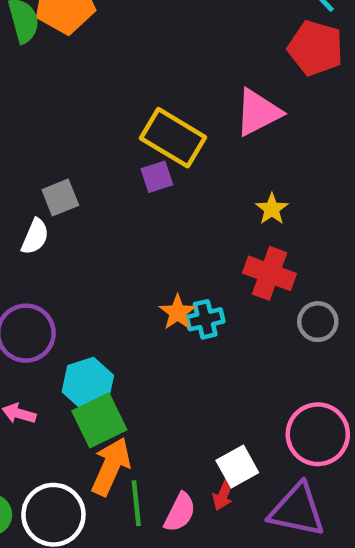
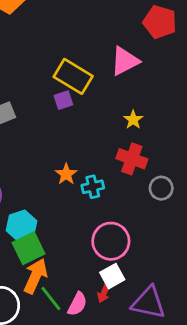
orange star: (178, 312) -> (66, 174), moved
pink circle: (318, 434) -> (111, 241), moved
green line: (136, 503) -> (51, 298), turned -32

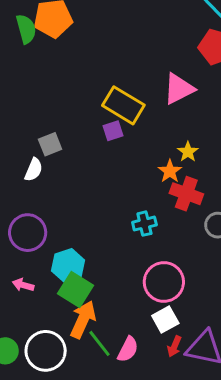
orange star: (66, 174) -> (170, 171), moved
green square: (28, 248) -> (76, 289), turned -32
red arrow: (104, 293) -> (174, 346), moved

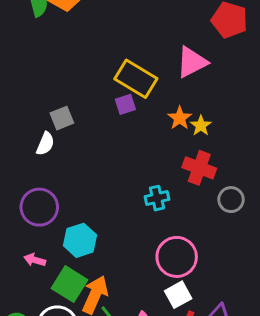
orange star: (170, 171) -> (180, 118), moved
green square: (76, 289) -> (69, 284), moved

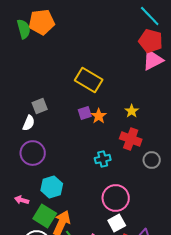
pink triangle: (192, 62) -> (153, 60), moved
purple square: (125, 104) -> (85, 113), moved
orange star: (180, 118) -> (99, 116), moved
purple circle: (39, 207) -> (33, 153), moved

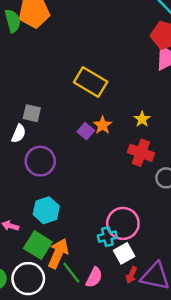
gray square: (40, 106) -> (32, 113), turned 35
purple square: (85, 113) -> (86, 131), moved, turned -32
purple circle: (33, 153) -> (40, 161), moved
cyan cross: (103, 159) -> (107, 237), moved

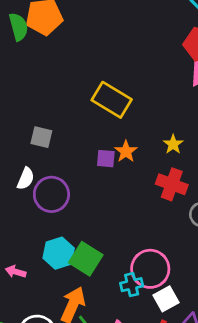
purple square: (86, 131) -> (106, 159), turned -35
white semicircle: (19, 134) -> (26, 179), moved
green square: (38, 245) -> (86, 259), moved
white square: (124, 253) -> (166, 299), moved

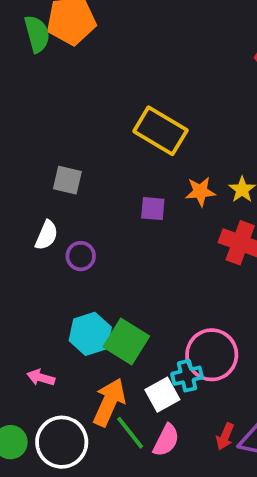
orange star: (126, 151) -> (200, 192), moved, turned 30
purple circle: (51, 194) -> (81, 256), size x0.6
pink arrow: (16, 272) -> (41, 378), moved
white square: (166, 299) -> (162, 395), moved

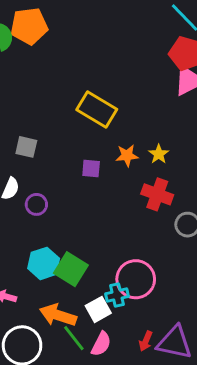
orange arrow: (109, 402) -> (58, 315), turned -96

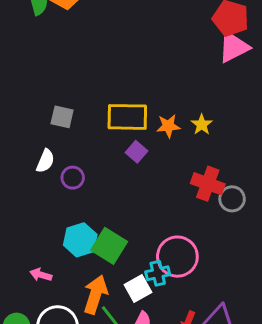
yellow rectangle: (97, 110) -> (127, 117), moved, turned -30
purple square: (91, 168) -> (136, 152), moved, turned 36
red cross: (157, 194) -> (208, 184), moved
orange arrow: (58, 315) -> (95, 295), turned 90

